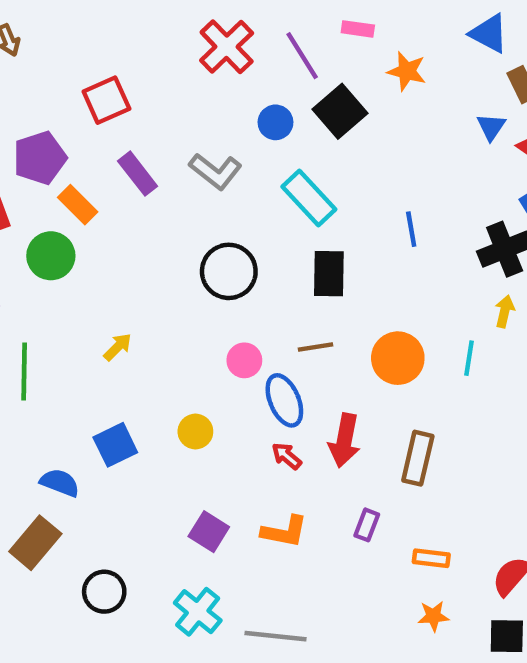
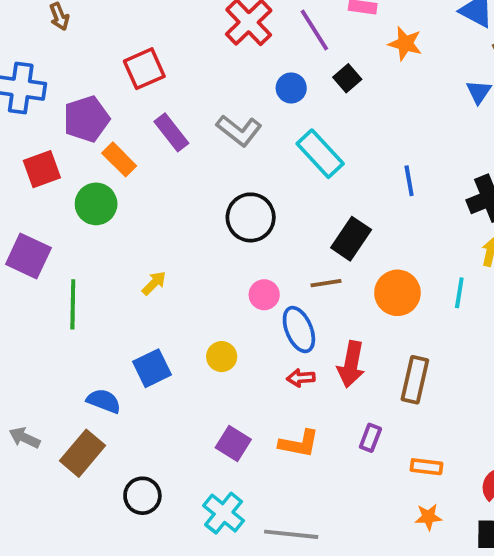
black square: (340, 111) -> (347, 78), size x0.6
black rectangle: (329, 274) -> (351, 239), moved, turned 33
red arrow: (287, 456) -> (301, 378), turned -44

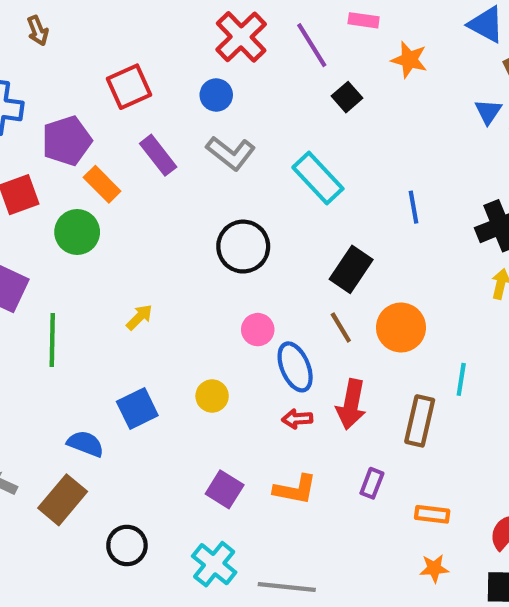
blue circle: (291, 88) -> (216, 95), moved
brown line: (326, 283) -> (341, 327), moved, turned 68
cyan line: (459, 293) -> (461, 379), moved

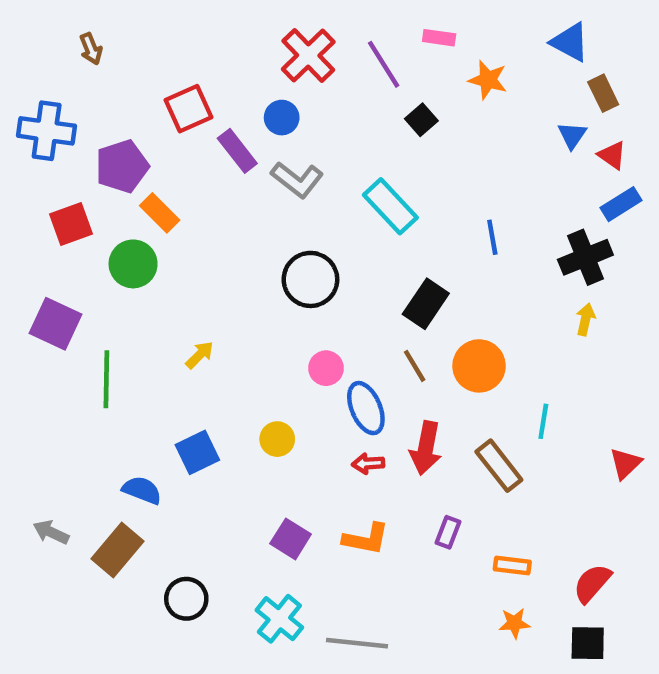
purple rectangle: (158, 155) -> (237, 151), moved
brown rectangle: (420, 421) -> (499, 466), turned -51

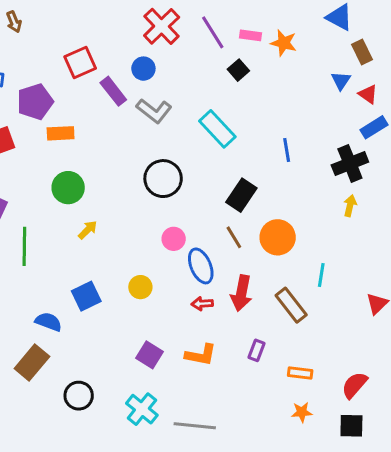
pink rectangle: (439, 38) -> (250, 35), moved
orange rectangle: (160, 213) -> (61, 133), turned -48
green circle: (133, 264) -> (68, 188), moved

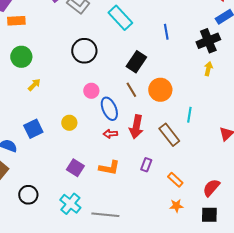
orange rectangle: (300, 373) -> (175, 180), turned 35

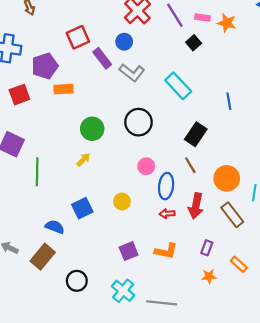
green circle: (21, 57) -> (92, 129), moved
orange circle: (160, 90) -> (227, 178), moved
blue ellipse: (109, 109) -> (166, 186), turned 30
purple square: (75, 168) -> (129, 251), turned 36
orange star: (176, 206) -> (209, 276), moved

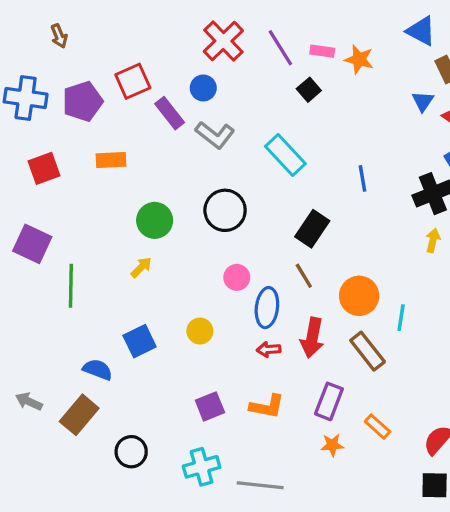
purple pentagon: (45, 66) -> (83, 101), moved
purple rectangle: (207, 248) -> (329, 401), size x1.5
cyan cross: (123, 291) -> (202, 467), turned 35

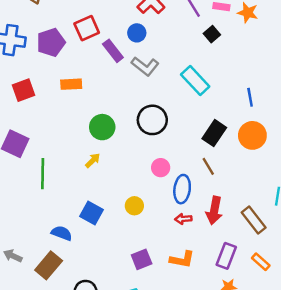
orange circle: (359, 296) -> (252, 135), moved
blue square: (140, 341) -> (91, 213), turned -35
orange rectangle: (378, 427) -> (261, 262), moved

